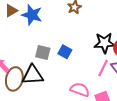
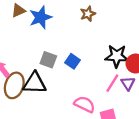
blue star: (32, 15) -> (41, 17), turned 30

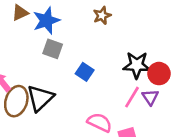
gray square: (48, 60) -> (53, 49), moved
black triangle: (35, 83) -> (40, 98), turned -45

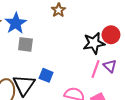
blue square: (85, 72) -> (46, 75), moved
red circle: (159, 74) -> (111, 35), moved

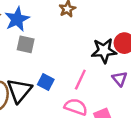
pink line: (96, 69) -> (80, 80), moved

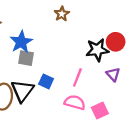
blue star: (17, 19) -> (21, 42), moved
gray square: (26, 44) -> (26, 58), moved

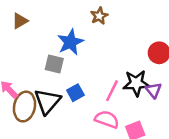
blue star: (21, 42) -> (70, 42), moved
black star: (97, 50) -> (136, 83), moved
blue square: (46, 81) -> (75, 93), turned 32

